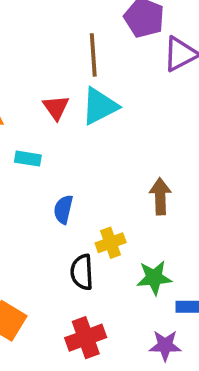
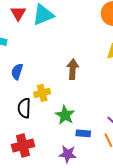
green star: (154, 278) -> (65, 115), turned 30

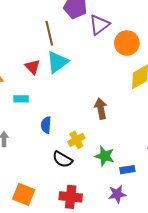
black semicircle: (24, 108) -> (62, 159), turned -48
red cross: (23, 146) -> (71, 197), turned 35

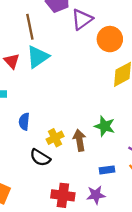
brown arrow: (101, 109) -> (79, 140), moved
green star: (105, 156) -> (105, 126), moved
red cross: (71, 197) -> (63, 195), moved

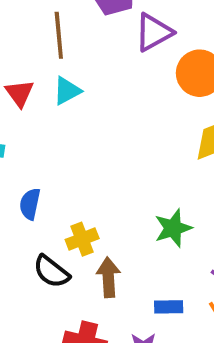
cyan triangle: (38, 57) -> (67, 91), size x0.7
green star: (105, 126) -> (173, 228), turned 30
brown arrow: (79, 140) -> (108, 277), moved

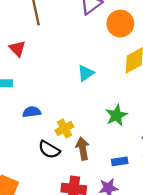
cyan triangle: (67, 91) -> (86, 73), moved
blue semicircle: (30, 204) -> (32, 112), turned 78

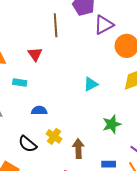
yellow cross: (64, 128) -> (54, 136), moved, turned -35
black semicircle: (49, 150) -> (28, 144), moved

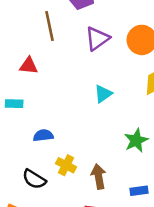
purple triangle: (104, 25) -> (97, 39), moved
red triangle: (35, 54) -> (29, 66), turned -42

